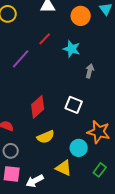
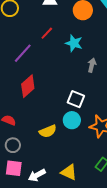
red diamond: (38, 107) -> (28, 86), moved
cyan circle: (79, 148) -> (72, 120), moved
yellow triangle: (64, 168) -> (69, 172), moved

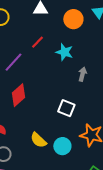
cyan circle: (72, 120) -> (62, 146), moved
yellow semicircle: (48, 131) -> (38, 140), turned 66

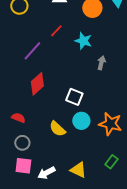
white square: (66, 108) -> (74, 97), moved
cyan circle: (62, 146) -> (81, 121), moved

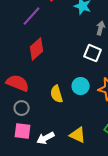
white square: (74, 97) -> (93, 53), moved
red semicircle: (18, 118) -> (18, 83), size x1.6
yellow semicircle: (57, 129) -> (57, 94), turned 30

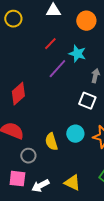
purple line: (32, 16) -> (57, 69), moved
red diamond: (37, 49) -> (18, 94), moved
gray circle: (22, 108) -> (28, 156), moved

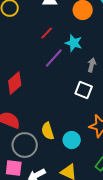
cyan circle: (75, 134) -> (72, 140), moved
gray circle: (28, 156) -> (25, 145), size x1.6

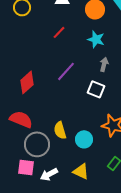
cyan star: (74, 43) -> (96, 39), moved
purple line: (54, 58) -> (66, 71), moved

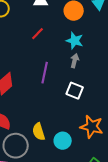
gray arrow: (104, 64) -> (75, 61), moved
purple line: (66, 71) -> (45, 73), turned -30

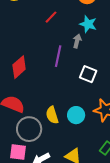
gray arrow: (75, 61) -> (77, 41), moved
cyan circle: (63, 141) -> (76, 115), moved

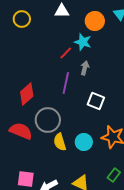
red line: (51, 17) -> (66, 53), moved
cyan star: (88, 24) -> (83, 42), moved
gray circle: (29, 129) -> (48, 120), moved

